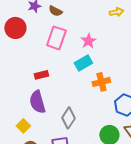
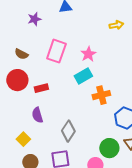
brown semicircle: (55, 11) -> (21, 54), moved
red circle: (15, 28) -> (17, 80), moved
purple semicircle: (37, 102) -> (37, 115), size x0.7

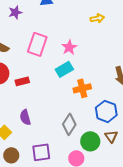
purple semicircle: (37, 115) -> (25, 117), moved
gray diamond: (68, 131) -> (69, 124), moved

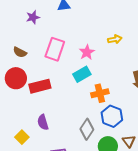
yellow arrow: (97, 18) -> (115, 39), moved
red rectangle: (22, 81) -> (40, 86), size x1.5
blue hexagon: (106, 111) -> (112, 116), moved

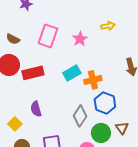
cyan rectangle: (82, 74) -> (72, 73), moved

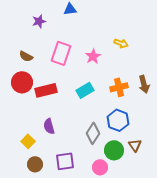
yellow arrow: (108, 26) -> (121, 43), turned 32
orange cross: (93, 80) -> (119, 87), moved

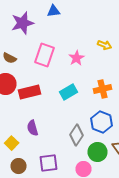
purple star: (39, 21) -> (22, 23), size x1.6

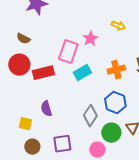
pink rectangle: (44, 55) -> (68, 52), moved
yellow square: (12, 143) -> (25, 124), turned -32

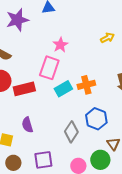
yellow arrow: (118, 26) -> (107, 38), moved, turned -48
pink star: (90, 39) -> (60, 45), moved
orange cross: (116, 70) -> (86, 85), moved
green circle: (111, 133) -> (100, 160), moved

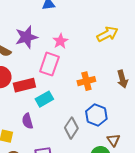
purple star: (17, 20) -> (26, 37), moved
yellow arrow: (107, 38) -> (107, 34), size x1.5
cyan rectangle: (63, 89) -> (44, 99), moved

